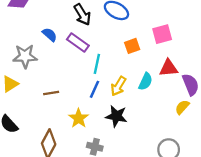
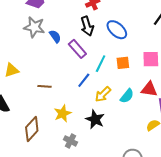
gray star: (25, 56) -> (34, 27), moved
cyan line: (97, 64) -> (101, 64), moved
blue line: (94, 89) -> (84, 80), moved

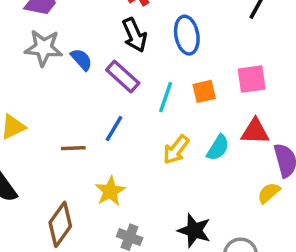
blue ellipse: (117, 30) -> (187, 35), turned 45
blue line: (84, 80) -> (114, 129), moved
black star: (95, 119) -> (194, 231), moved

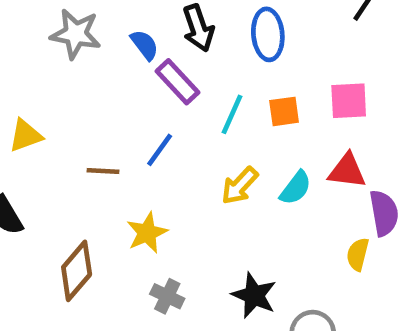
blue semicircle: (81, 59) -> (145, 45), moved
yellow semicircle: (269, 193) -> (358, 254), turned -40

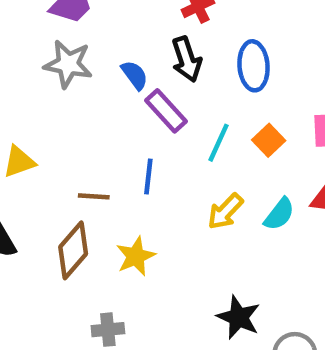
orange square: (284, 111) -> (269, 140), turned -36
blue line: (160, 150) -> (148, 176), turned -30
brown diamond: (77, 271) -> (73, 250), moved
gray cross: (167, 296) -> (108, 330), moved, turned -32

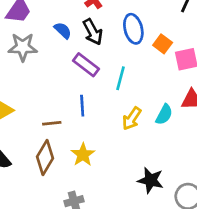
blue semicircle: (135, 75) -> (63, 30), moved
orange square: (269, 140) -> (163, 44), moved

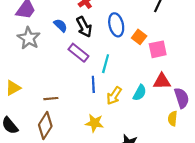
gray star: (23, 47) -> (29, 38), turned 30
blue line: (82, 106) -> (93, 84), moved
yellow star: (83, 155) -> (94, 123), moved, turned -30

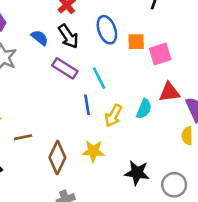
orange square: (139, 37) -> (136, 42), turned -32
cyan line: (106, 64) -> (99, 78), turned -36
brown line: (51, 99) -> (23, 137), moved
brown diamond: (45, 126) -> (57, 157), moved

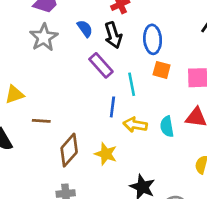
orange square: (136, 42) -> (162, 70), moved
cyan semicircle: (144, 109) -> (167, 127), turned 132
yellow arrow: (113, 116) -> (135, 125), turned 55

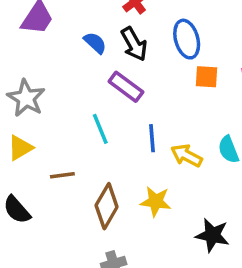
gray star: (44, 37) -> (26, 98), moved
cyan line: (132, 84) -> (100, 129), moved
yellow arrow: (135, 125) -> (187, 156), turned 30

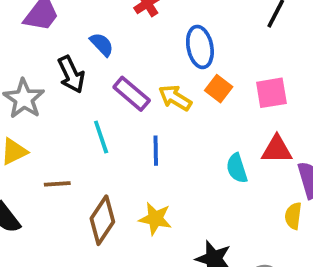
black arrow: (134, 44) -> (71, 74), moved
orange square: (207, 77) -> (219, 89), turned 30
yellow arrow: (187, 156) -> (175, 98), moved

